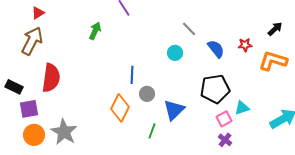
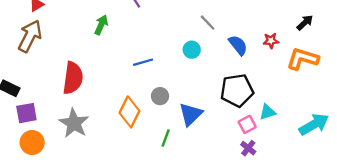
blue line: (132, 75) -> (143, 62), moved, turned 72
red semicircle: (51, 78) -> (73, 78), moved
gray star: (64, 132) -> (74, 123), moved

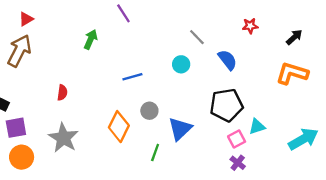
red star: (271, 41) -> (250, 26), moved
red semicircle: (73, 78) -> (62, 93), size x0.5

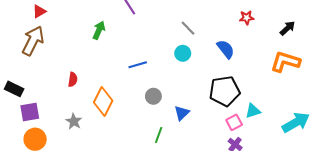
gray line: (197, 37) -> (188, 28), moved
orange diamond: (119, 127) -> (103, 101), moved
blue triangle: (180, 129) -> (182, 113), size x0.7
gray star: (63, 138) -> (74, 121), size x0.6

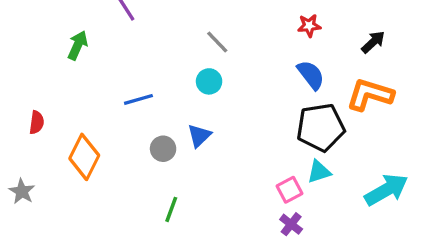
blue semicircle: (226, 49) -> (311, 75), moved
black pentagon: (225, 91) -> (321, 127), moved
blue triangle: (182, 113) -> (199, 136), moved
gray star: (74, 121) -> (22, 191), moved

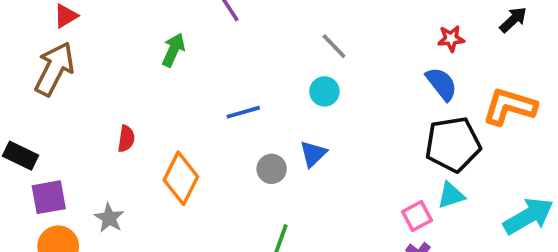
red star: (309, 26) -> (451, 39), moved
black arrow: (373, 42) -> (513, 20), moved

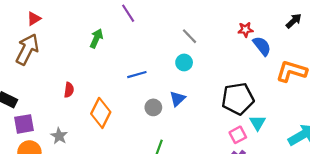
red star: (451, 39) -> (245, 30), moved
blue semicircle: (442, 84) -> (262, 46), moved
black pentagon: (453, 144) -> (238, 99), moved
cyan triangle: (451, 195) -> (258, 123), turned -42

